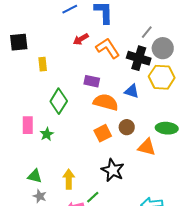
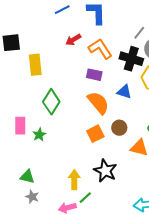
yellow rectangle: (43, 64) -> (35, 65), size x1.5
purple rectangle: (92, 81) -> (94, 75), moved
orange semicircle: (106, 102) -> (98, 103), turned 35
yellow arrow: (69, 179) -> (74, 180), moved

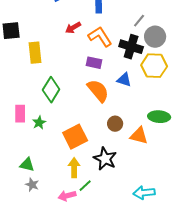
brown circle: (119, 128) -> (115, 124), moved
orange square: (95, 134) -> (75, 137), moved, size x1.4

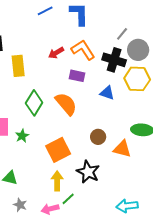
red arrow: (73, 28) -> (56, 53), moved
orange semicircle: (98, 91) -> (66, 104), moved
gray star: (32, 185) -> (20, 205), moved

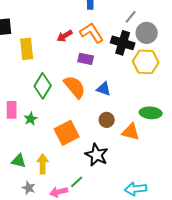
blue triangle: (107, 93) -> (104, 89), moved
yellow arrow: (57, 181) -> (43, 164), moved

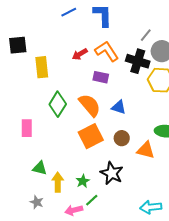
green star: (31, 119) -> (83, 181), moved
orange square: (67, 133) -> (91, 136), moved
green triangle: (19, 161) -> (40, 168), moved
gray star: (29, 188) -> (37, 202), moved

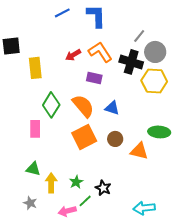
pink rectangle: (27, 128) -> (35, 129), moved
black star: (112, 173) -> (103, 188), moved, size x0.7

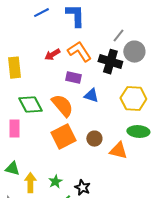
yellow hexagon: (154, 81) -> (133, 99), moved
green diamond: (51, 105) -> (30, 105), turned -60
blue triangle: (112, 108) -> (91, 96), moved

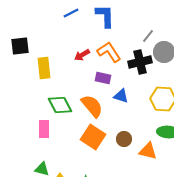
black cross: (110, 62) -> (140, 62), turned -30
orange square: (63, 137) -> (93, 137), turned -30

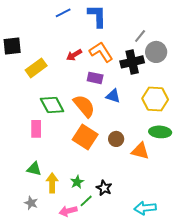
yellow rectangle: (44, 68) -> (36, 68), turned 60

